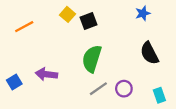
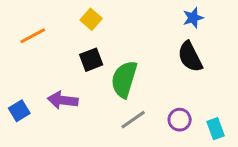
black square: (88, 21) -> (91, 60), moved
black semicircle: (149, 53) -> (190, 57), moved
purple circle: (124, 89) -> (180, 120), moved

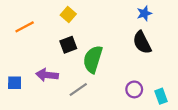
blue square: (19, 111) -> (15, 83), turned 32
gray line: (133, 120) -> (78, 89), moved

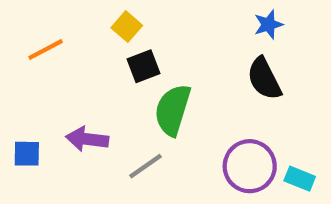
black square: (68, 45) -> (143, 66), moved
purple circle: (134, 89) -> (250, 166), size x1.6
cyan rectangle: (161, 96) -> (300, 179), turned -48

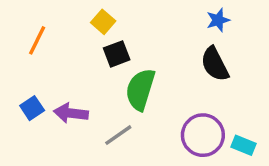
orange line: (46, 50) -> (37, 40), turned -36
blue square: (27, 154) -> (32, 108), moved, turned -35

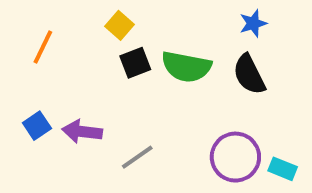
green semicircle: (140, 89) -> (186, 67), moved, turned -96

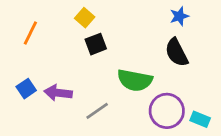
green semicircle: (186, 67) -> (135, 80), moved

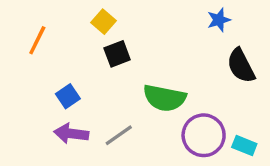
black semicircle: (177, 52) -> (241, 66), moved
blue square: (26, 89) -> (68, 96), moved
purple arrow: (58, 93) -> (71, 134), moved

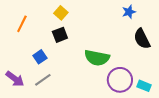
black square: (117, 54) -> (60, 35), moved
purple arrow: (71, 134) -> (15, 79), moved, turned -150
gray line: (119, 135) -> (43, 80), moved

